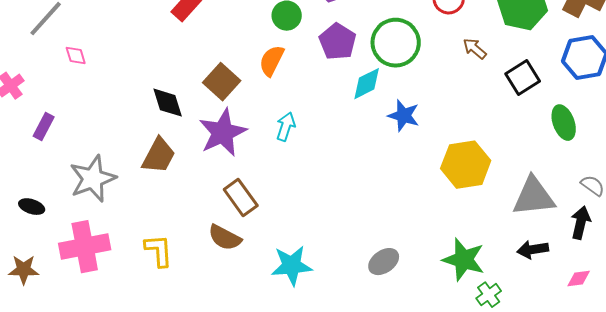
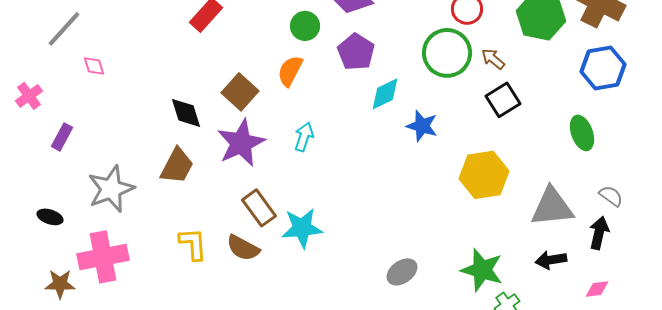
green circle: (396, 43) -> (447, 53), moved
black square: (523, 78) -> (503, 100), moved
yellow L-shape: (159, 251) -> (193, 244), moved
cyan star: (292, 266) -> (302, 228), moved
brown star: (24, 270) -> (60, 284), moved

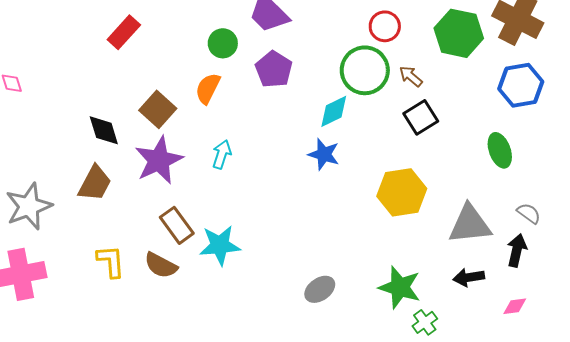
cyan diamond: (385, 94) -> (334, 111), moved
blue star: (422, 126) -> (324, 154), moved

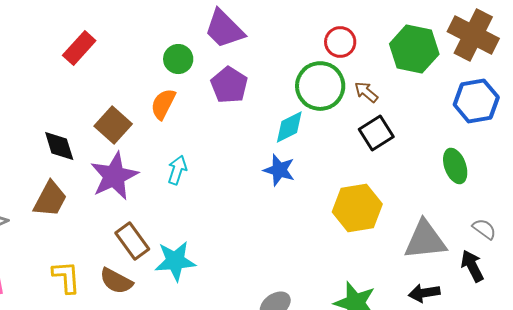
black arrow: (517, 250) -> (472, 266), turned -40

